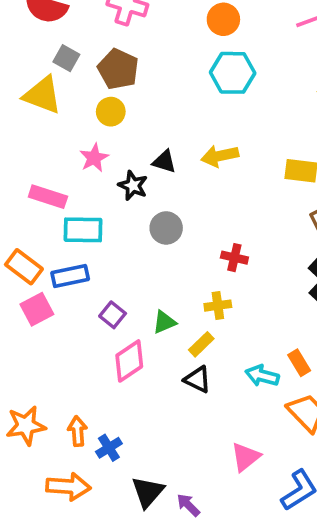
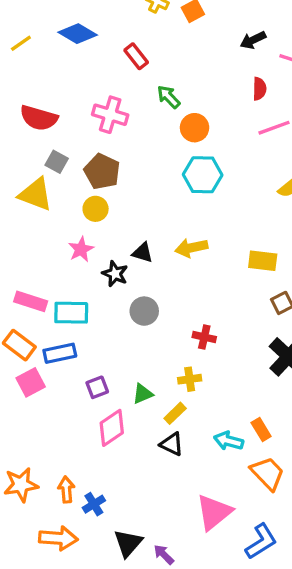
pink rectangle: (48, 197) -> (31, 301), moved
purple square: (113, 315) -> (97, 387), turned 30
pink triangle: (246, 457) -> (214, 512), size x1.4

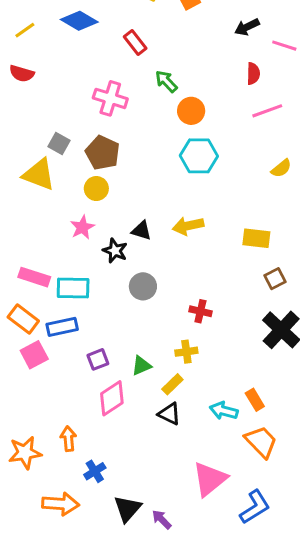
red semicircle: (39, 118) -> (22, 74), moved, size x0.7
orange arrow: (66, 490) -> (68, 439), moved

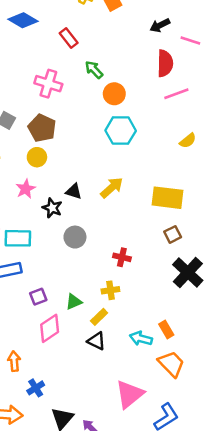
red semicircle: (253, 74) -> (165, 63), size x1.5
yellow arrow: (188, 226) -> (112, 188), turned 150
yellow rectangle: (256, 238) -> (168, 198), size x1.4
brown square: (275, 279) -> (173, 234), moved

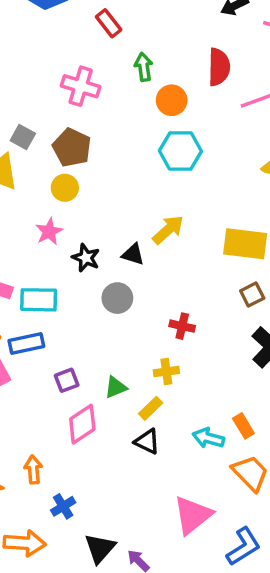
red semicircle: (165, 63) -> (219, 67), moved
green arrow: (94, 70) -> (144, 67), turned 36
black triangle: (74, 191) -> (133, 254), moved

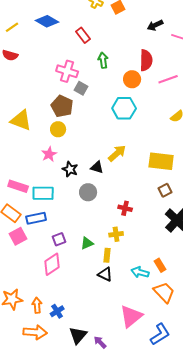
orange circle: (172, 100) -> (132, 79), moved
gray square: (23, 137) -> (81, 88), moved
yellow rectangle: (151, 408) -> (107, 255), turned -40
pink diamond: (82, 424) -> (52, 264), moved
orange arrow: (33, 470) -> (37, 305), moved

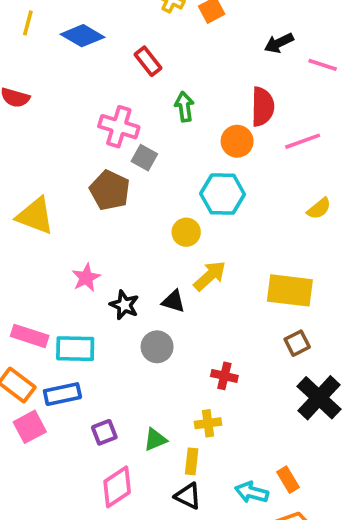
yellow line: (12, 27) -> (28, 23), moved, turned -40
yellow circle: (58, 129) -> (186, 232), moved
pink diamond: (52, 264) -> (117, 487), moved

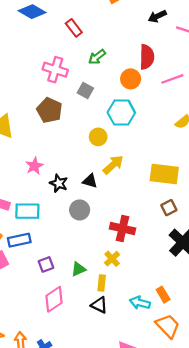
green arrow: (184, 107) -> (97, 57), turned -120
gray square: (144, 158) -> (85, 91), moved
red cross: (224, 376) -> (122, 229), size x1.5
yellow cross: (208, 423) -> (112, 259), turned -35

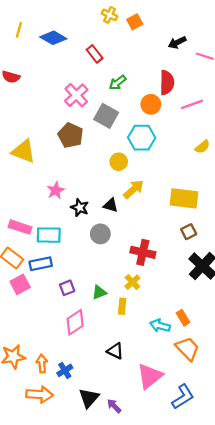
pink cross: (55, 70) -> (76, 95), turned 30
gray square: (85, 91) -> (106, 116), size x1.5
black triangle: (99, 305) -> (115, 351), moved

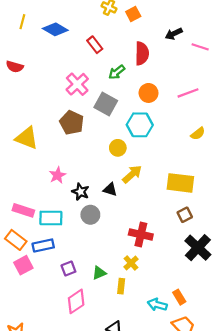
red semicircle: (167, 83) -> (142, 53), moved
gray circle: (100, 234) -> (90, 215), moved

